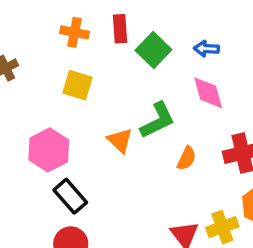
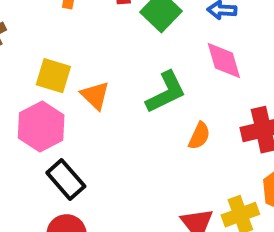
yellow square: (77, 85) -> (53, 76), moved
orange triangle: (120, 140) -> (95, 95), moved

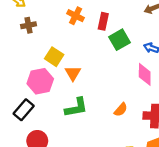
green L-shape: (166, 92) -> (76, 107), moved
black rectangle: (66, 180) -> (24, 110), moved, turned 66

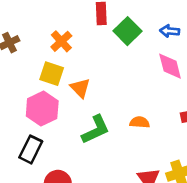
orange cross: (76, 16) -> (61, 41), moved, turned 35
orange semicircle: (121, 110) -> (140, 122), moved, turned -112

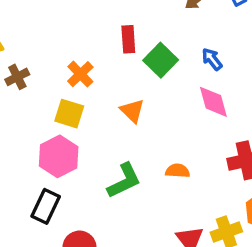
blue arrow: (170, 31) -> (212, 59), turned 48
orange triangle: (80, 88) -> (132, 111), moved

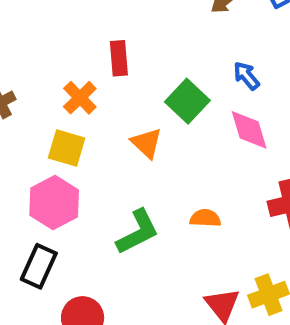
red rectangle: (128, 39) -> (119, 58), moved
green square: (161, 60) -> (187, 101), moved

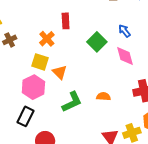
orange triangle: (147, 143) -> (60, 72), moved

